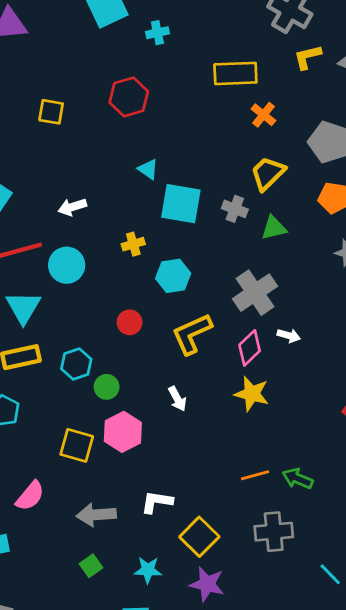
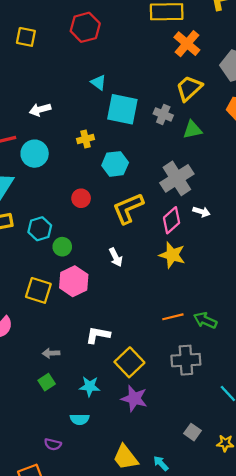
orange cross: (263, 115) -> (187, 44), size x1.4
gray arrow: (96, 515) -> (51, 353), moved, size x0.6

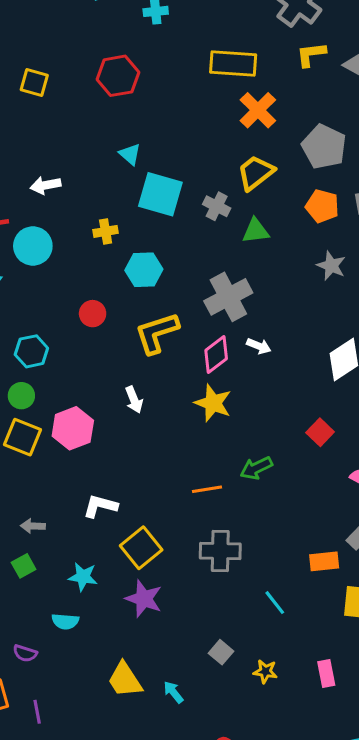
green circle: (62, 247) -> (21, 396), moved
green arrow: (205, 320) -> (256, 468), moved, turned -55

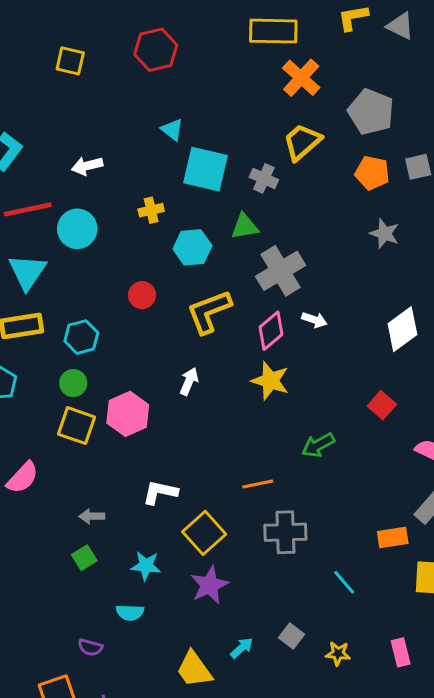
green triangle: (256, 231) -> (245, 226), moved
white arrow: (134, 400) -> (189, 381), turned -132
orange line: (207, 489) -> (258, 484), moved
purple star: (144, 599) -> (209, 585), turned 30
cyan arrow: (173, 692) -> (242, 648), moved, turned 90

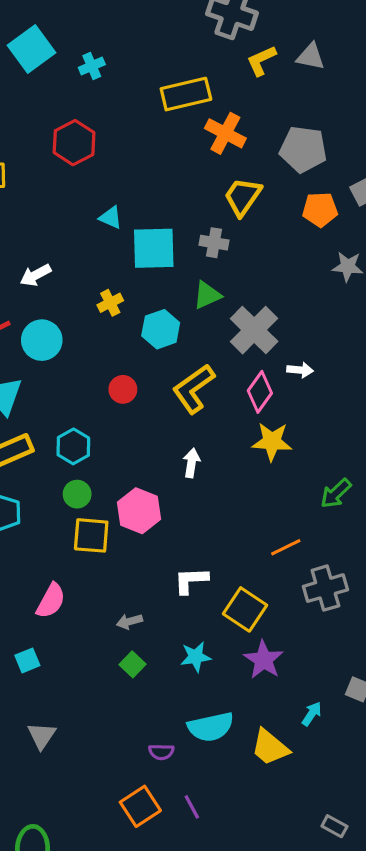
cyan semicircle: (130, 613) -> (211, 727), moved, size x1.6

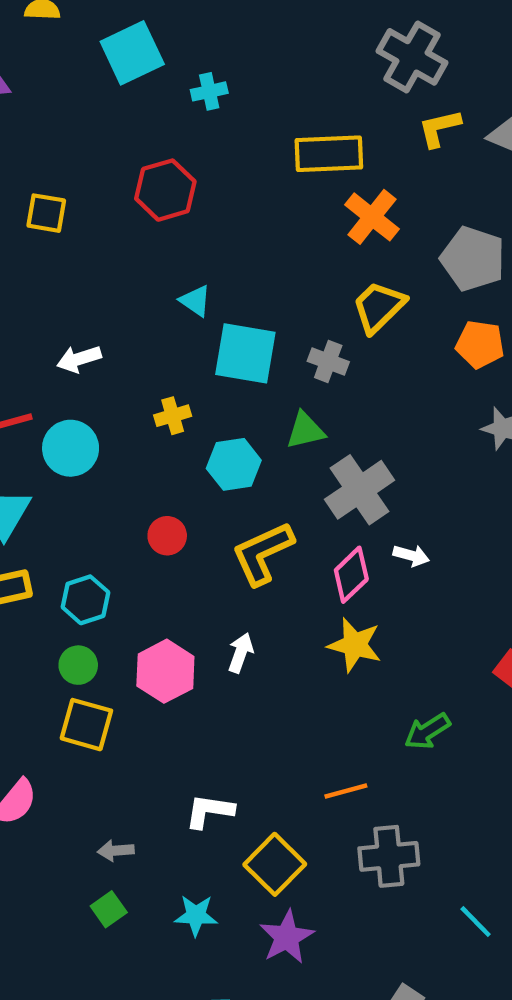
pink hexagon: (139, 511) -> (165, 671), moved

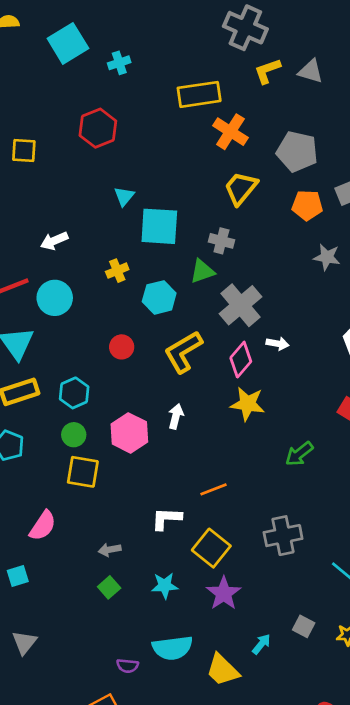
cyan triangle: (195, 301) -> (124, 196), turned 40
gray cross: (328, 361) -> (221, 241), moved
orange line: (346, 791) -> (213, 489), moved

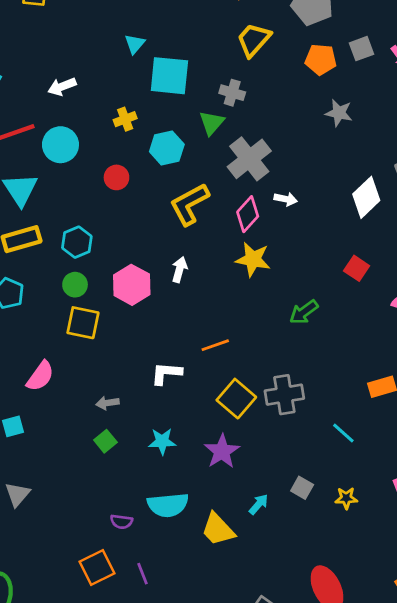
green triangle: (202, 271) -> (212, 123), turned -32
red circle: (122, 347) -> (116, 177), moved
yellow square: (211, 548) -> (236, 399), moved

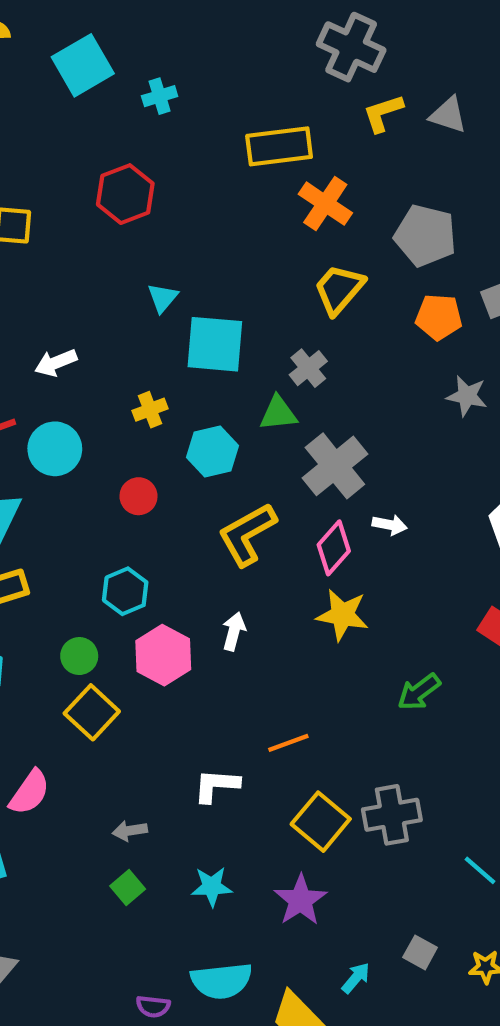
gray cross: (232, 93) -> (308, 368), turned 35
green triangle: (212, 123) -> (278, 413), turned 44
cyan hexagon: (77, 242) -> (125, 591), moved
yellow square: (83, 323) -> (92, 712), turned 32

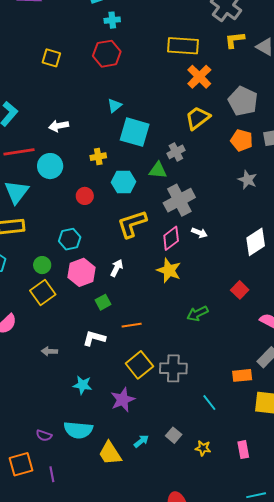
cyan cross: (160, 96) -> (112, 20), moved
green square: (128, 888) -> (103, 302), moved

